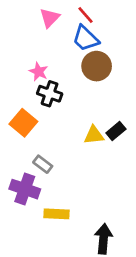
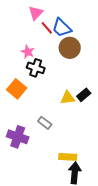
red line: (86, 15) -> (47, 28), moved
gray rectangle: (43, 164) -> (45, 123), moved
yellow rectangle: (57, 214) -> (68, 157), moved

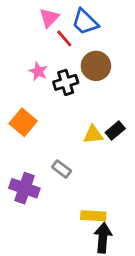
blue trapezoid: (62, 28) -> (85, 22), moved
black cross: (36, 68) -> (66, 82), moved, turned -36

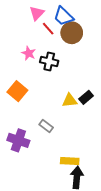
brown circle: (96, 66) -> (72, 33), moved
black cross: (66, 82) -> (49, 61), turned 30

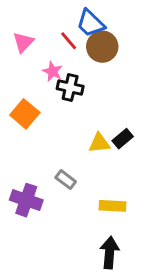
pink triangle: (37, 13) -> (23, 42), moved
pink star: (29, 53) -> (53, 71), moved
orange square: (17, 91) -> (25, 114), moved
yellow rectangle: (70, 161) -> (112, 206), moved

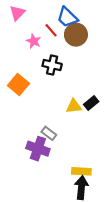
pink triangle: (23, 42) -> (17, 13), moved
pink star: (53, 71) -> (34, 41), moved
purple cross: (26, 200) -> (38, 149), moved
yellow rectangle: (112, 206) -> (81, 171), moved

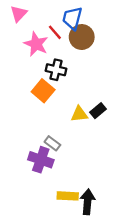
blue trapezoid: (67, 17) -> (72, 18), turned 60
pink star: (34, 41) -> (36, 44), size x1.5
orange square: (18, 85) -> (43, 91), moved
yellow rectangle: (81, 171) -> (68, 196), moved

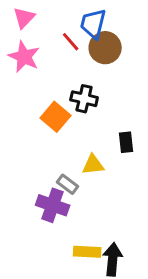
pink star: (36, 44) -> (24, 57), moved
black cross: (56, 70) -> (84, 99), moved
black rectangle: (98, 111) -> (126, 142), turned -56
yellow triangle: (79, 114) -> (93, 165), moved

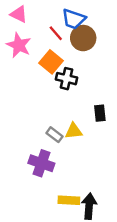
pink triangle: (24, 18) -> (19, 14), turned -48
blue trapezoid: (93, 24) -> (74, 19), turned -85
orange square: (56, 117) -> (51, 62), moved
gray rectangle: (68, 184) -> (55, 135), moved

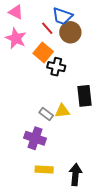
black rectangle: (100, 113) -> (84, 96), size x1.5
yellow rectangle: (69, 200) -> (44, 169), moved

